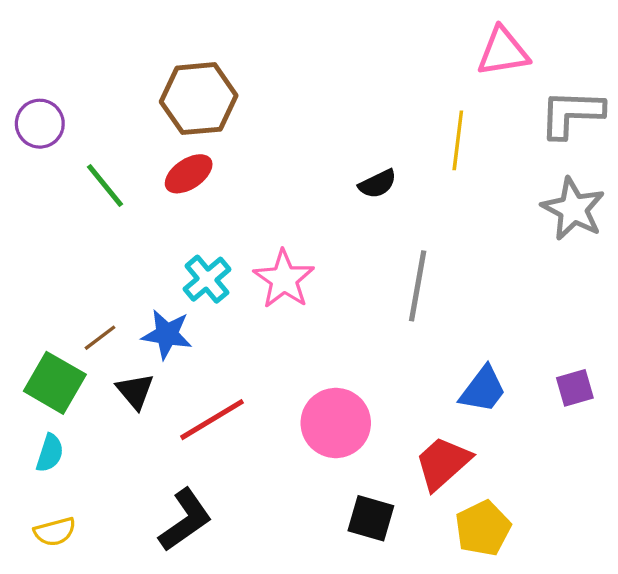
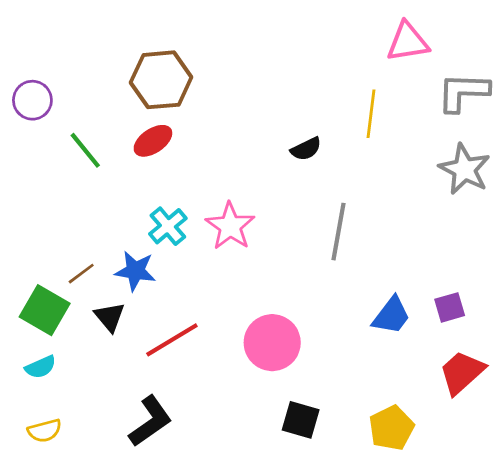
purple square: (575, 388) -> (450, 307), moved
cyan semicircle: (50, 453) -> (41, 367), turned 48
red trapezoid: (443, 463) -> (462, 372), moved

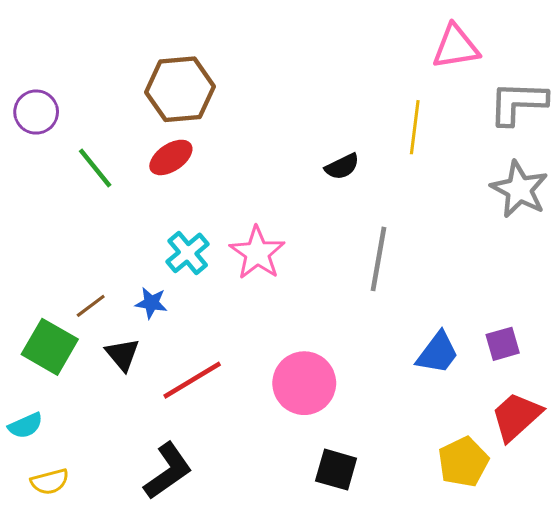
blue star: (135, 271) -> (151, 303), size x0.7
cyan semicircle: (41, 367) -> (26, 426), moved
yellow pentagon: (391, 428) -> (463, 462), moved

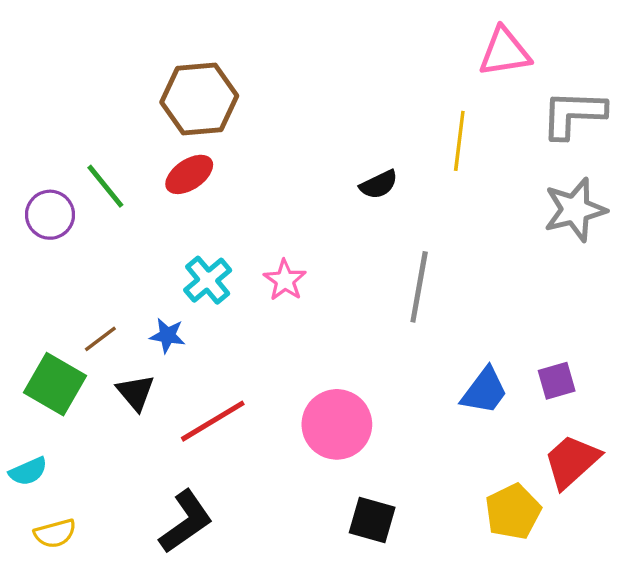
purple circle: (36, 112) -> (50, 215), moved
gray star: (519, 189) -> (575, 210), turned 30
pink star: (257, 253) -> (285, 280), size x0.7

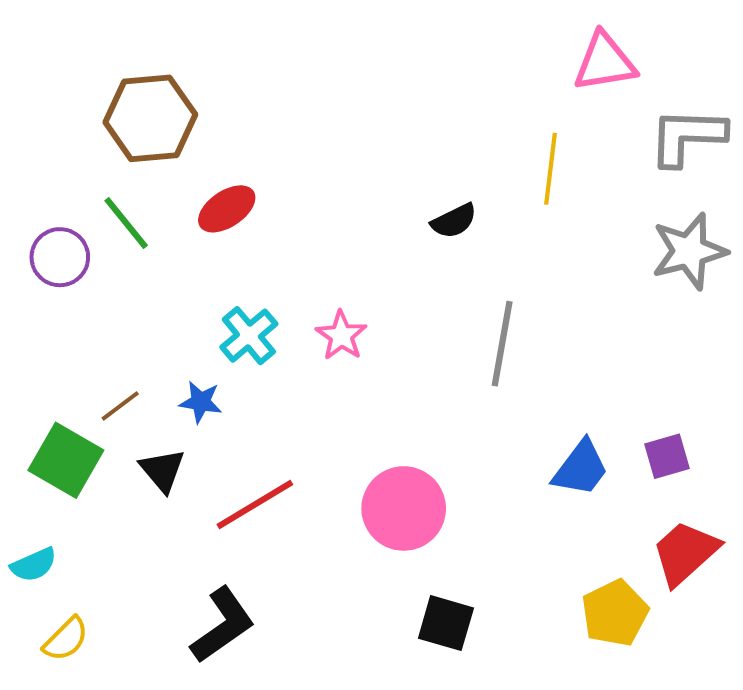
brown hexagon: (199, 99) -> (150, 118), moved
yellow semicircle: (55, 533) -> (66, 639), turned -30

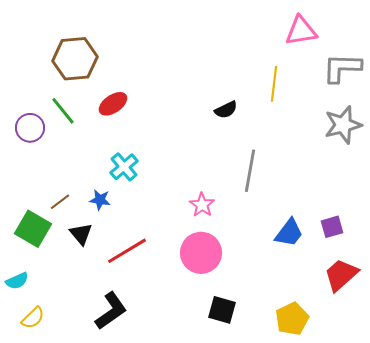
pink star: (341, 336) -> (202, 205), moved
yellow pentagon: (615, 613) -> (292, 319), moved

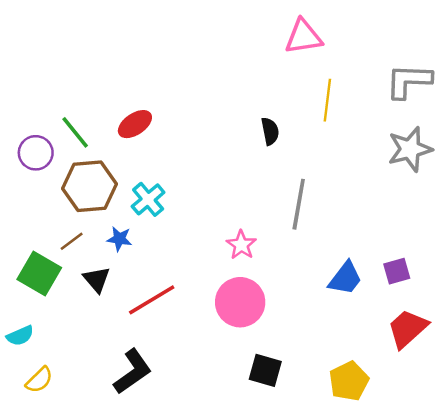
pink triangle: (301, 31) -> (303, 37), moved
brown hexagon: (75, 59) -> (89, 186), moved
black semicircle: (226, 110) -> (270, 131), turned -75

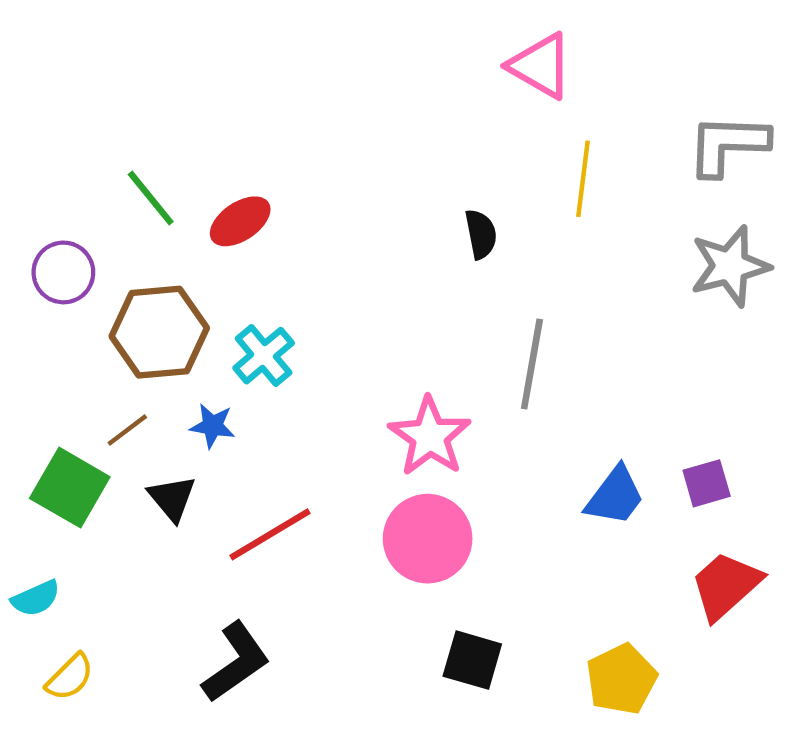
pink triangle: (303, 37) -> (540, 66), turned 39
green line: (75, 132) -> (151, 198), moved
pink star: (241, 245) -> (430, 436), size x1.5

